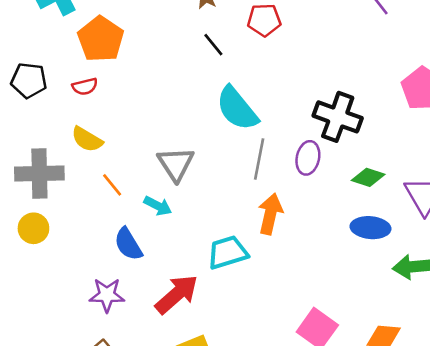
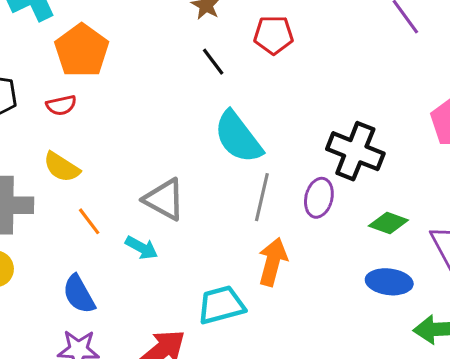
gray triangle: (176, 164) -> (164, 199), turned -30
blue semicircle: (128, 244) -> (79, 294), moved

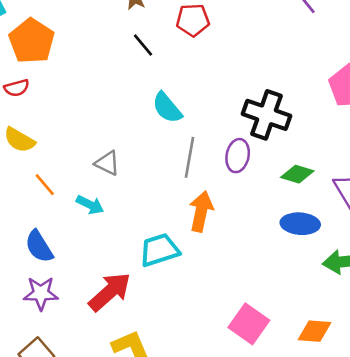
cyan semicircle: (238, 137) -> (167, 108), size x0.7
gray triangle: (164, 199) -> (107, 163), size x0.7

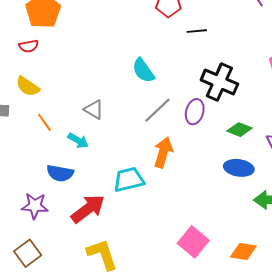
black line: (143, 45) -> (197, 31), moved, turned -60
gray line: (189, 157) -> (158, 110), turned 32
blue semicircle: (39, 246) -> (60, 173), moved, turned -52

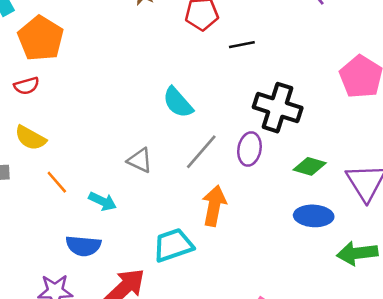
gray triangle: (94, 110) -> (140, 160), moved

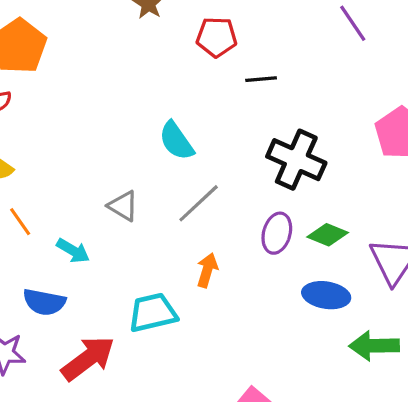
purple ellipse: (249, 149) -> (277, 233), moved
orange arrow: (214, 206) -> (207, 270), size x0.7

